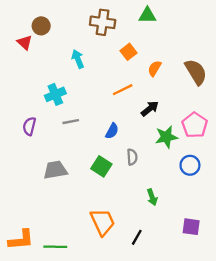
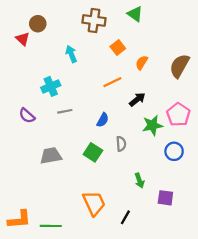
green triangle: (147, 15) -> (135, 14), turned 35
brown semicircle: (196, 72) -> (179, 66), turned -120
purple semicircle: (29, 126) -> (27, 116), turned -63
purple square: (191, 227) -> (165, 198), moved

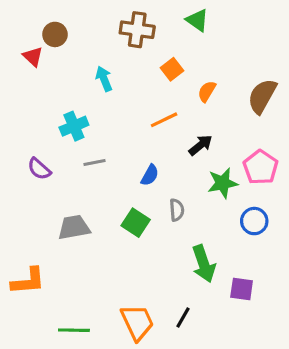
green arrow: (139, 181) -> (204, 264), size x1.6
orange trapezoid: (94, 203) -> (137, 322), moved
orange L-shape: (19, 219) -> (28, 281), moved

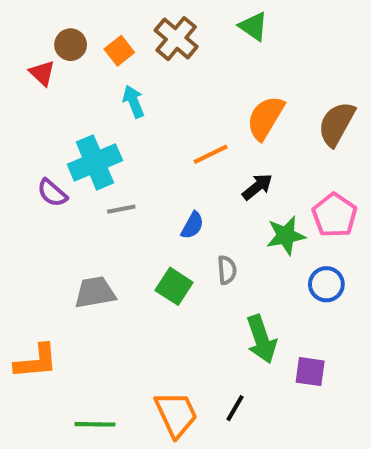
brown cross: (137, 30) -> (176, 39), turned 32
orange square: (172, 69) -> (119, 51), moved
orange semicircle: (207, 91) -> (265, 118), size x1.6
cyan cross: (74, 126) -> (95, 162), size x1.4
purple semicircle: (39, 169) -> (52, 193), moved

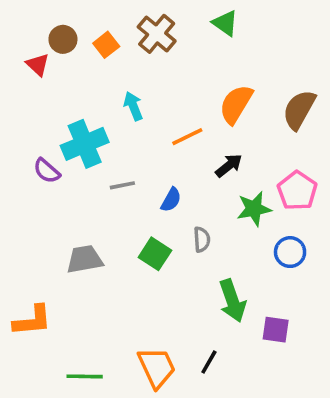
cyan arrow: (134, 102) -> (133, 106), moved
gray line: (121, 209) -> (122, 185), moved

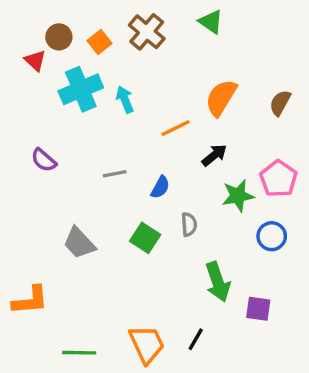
brown semicircle: (299, 110) -> (280, 103), size x0.7
cyan cross: (85, 144) -> (81, 89), moved
gray trapezoid: (85, 259) -> (79, 243), turned -123

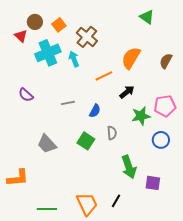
green triangle: (211, 22) -> (147, 17), moved
brown cross: (147, 32) -> (87, 37), moved
pink pentagon: (278, 179) -> (165, 106), turned 30

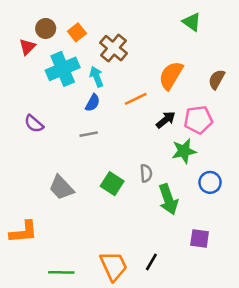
red triangle: (21, 36) -> (27, 47), turned 32
pink pentagon: (165, 106) -> (198, 120), moved
blue semicircle: (95, 111) -> (93, 103), moved
green arrow: (129, 167) -> (168, 199), moved

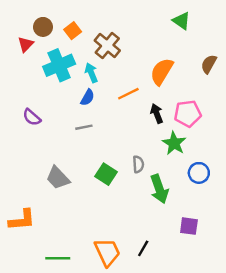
brown semicircle: (217, 79) -> (209, 64), moved
black arrow: (166, 120) -> (157, 114), turned -72
green star: (184, 151) -> (174, 143), turned -30

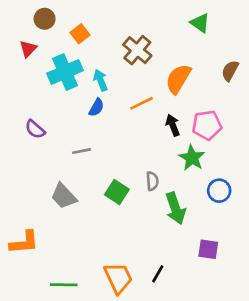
brown circle: (43, 27) -> (45, 19), moved
brown cross: (107, 45) -> (137, 50), moved
gray line: (84, 127) -> (81, 151), moved

